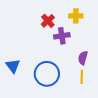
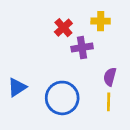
blue triangle: (13, 66) -> (17, 87), turned 35

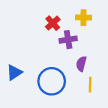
purple semicircle: (110, 77) -> (81, 64), moved

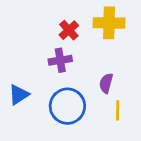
yellow cross: (83, 18) -> (109, 23), size x1.5
purple cross: (68, 40) -> (60, 60), moved

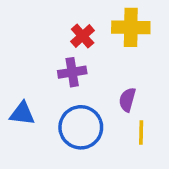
blue triangle: (19, 95) -> (22, 114), turned 40

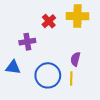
purple cross: (72, 72) -> (27, 42), moved
yellow line: (141, 132) -> (71, 79), moved

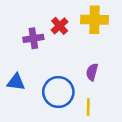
purple cross: (27, 42) -> (33, 38), moved
yellow line: (71, 79) -> (88, 107), moved

